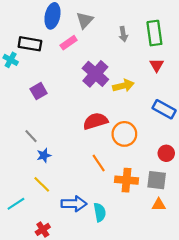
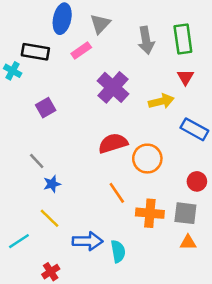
gray arrow: (123, 34) -> (146, 40), size x1.5
yellow arrow: (123, 86) -> (161, 101), moved

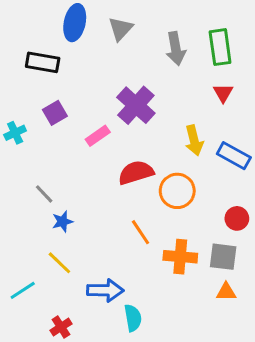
pink rectangle: (81, 50) -> (98, 136), moved
cyan cross: (13, 71) -> (15, 133), moved, turned 36
yellow arrow: (161, 101) -> (194, 140), moved, turned 90
purple square: (46, 108) -> (55, 113), moved
cyan semicircle: (118, 251) -> (133, 318), moved

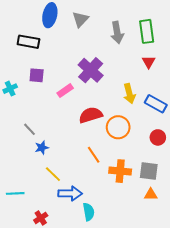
purple square: (55, 113) -> (37, 75), turned 35
red circle: (237, 218) -> (158, 137), moved
yellow line: (59, 263) -> (53, 174), moved
cyan line: (23, 290) -> (15, 193), turned 30

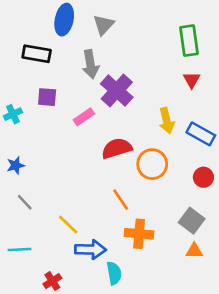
gray arrow: (117, 32) -> (90, 64), moved
gray line: (29, 129) -> (25, 202), moved
blue star: (42, 148) -> (16, 165), moved
orange cross: (120, 171) -> (139, 234), moved
gray square: (149, 171) -> (192, 221), turned 30

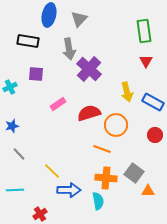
pink rectangle: (84, 117) -> (58, 104), moved
orange line: (121, 200) -> (102, 149), moved, turned -36
gray square: (192, 221) -> (134, 173), moved
cyan semicircle: (114, 273) -> (98, 201), moved

